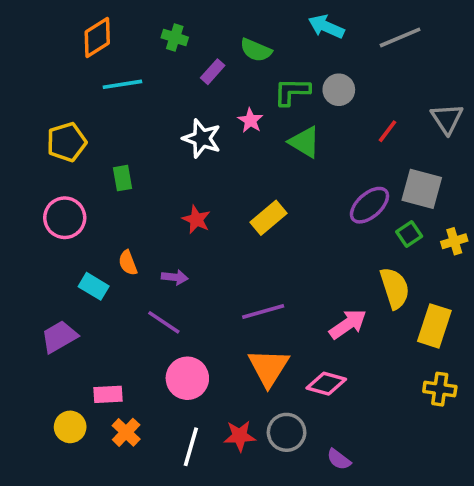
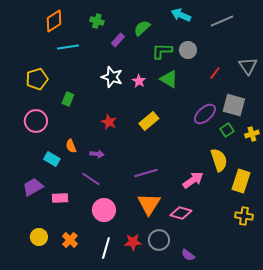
green semicircle: (256, 50) -> (142, 28), turned 114
pink star: (250, 120) -> (139, 81), moved
green rectangle: (122, 178) -> (68, 99), turned 32
pink rectangle: (108, 394) -> (60, 198), moved

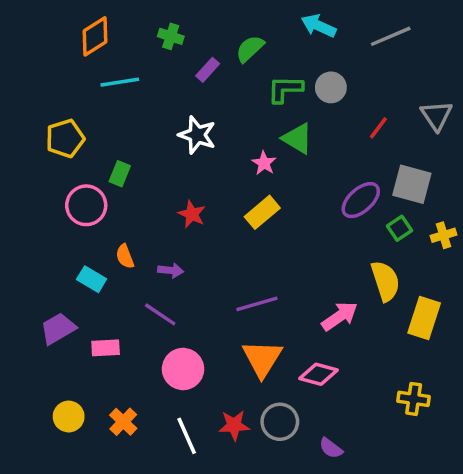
pink star: (139, 81) -> (264, 163), moved
pink circle: (36, 121) -> (86, 205), moved
yellow cross: (244, 216) -> (414, 399), moved
white line: (106, 248) -> (187, 436), turned -40

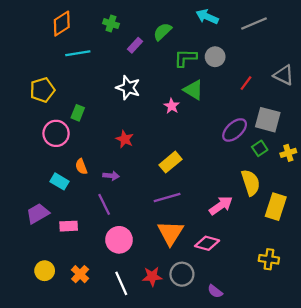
gray triangle: (436, 116) -> (284, 75), turned -30
yellow rectangle: (262, 212) -> (170, 162), moved
purple line: (160, 314) -> (104, 204), turned 30

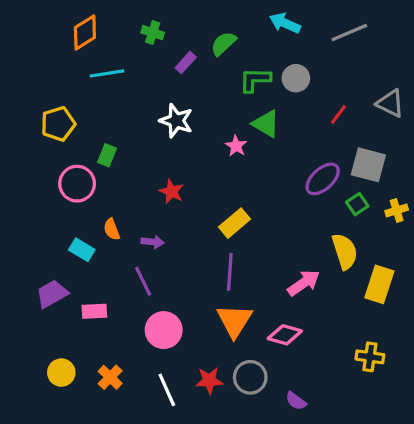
purple line: (167, 197) -> (230, 272), turned -70

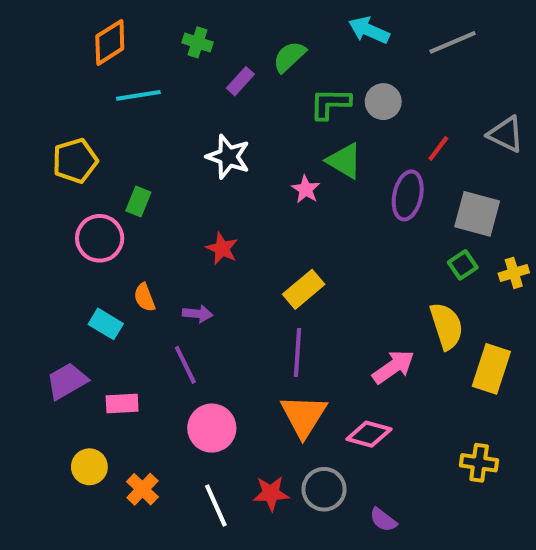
purple ellipse: (323, 179) -> (408, 195), moved, turned -36
yellow circle: (61, 373) -> (89, 467), moved

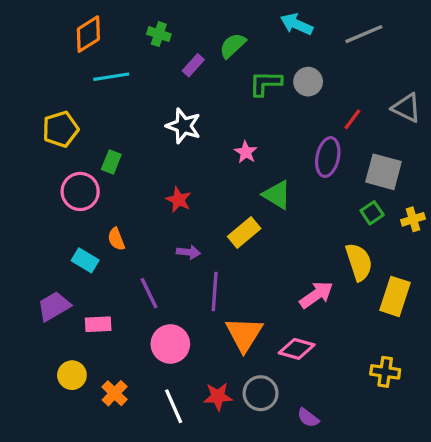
green triangle: (344, 161) -> (277, 195), moved
purple arrow: (198, 314) -> (188, 252), moved
purple line: (298, 353) -> (215, 292), moved

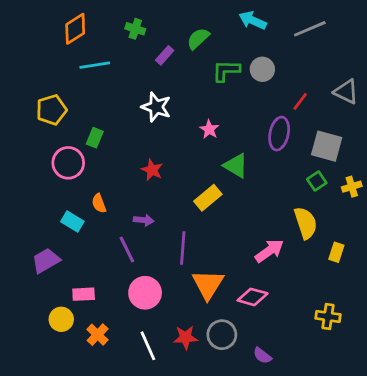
purple arrow: (188, 252) -> (144, 220), moved
yellow rectangle: (395, 296) -> (336, 252), size x0.6
pink rectangle: (98, 324) -> (84, 294), moved

